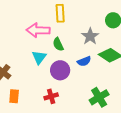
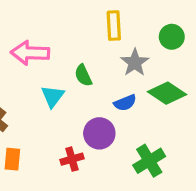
yellow rectangle: (60, 13) -> (114, 26), moved
pink arrow: (38, 30) -> (30, 53), moved
purple circle: (60, 70) -> (99, 133), moved

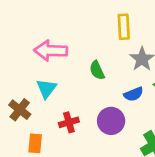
cyan triangle: (53, 96) -> (46, 89), moved
red cross: (72, 159) -> (69, 122), moved

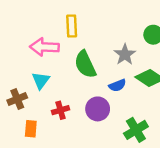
yellow rectangle: (124, 27) -> (72, 26), moved
green semicircle: (97, 70) -> (85, 64), size x1.6
brown cross: (20, 110) -> (17, 99), turned 30

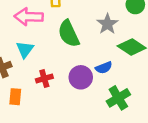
blue semicircle: (117, 85) -> (104, 68), moved

